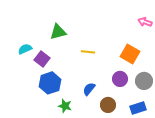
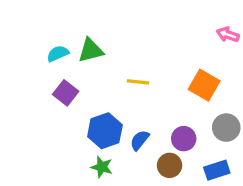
cyan semicircle: (25, 49) -> (58, 54), moved
purple circle: (120, 79) -> (184, 139), moved
blue hexagon: (50, 83) -> (105, 131), moved

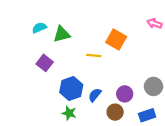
cyan semicircle: (58, 54) -> (39, 28), moved
orange square: (204, 85) -> (116, 39), moved

